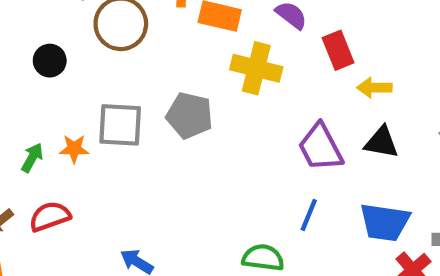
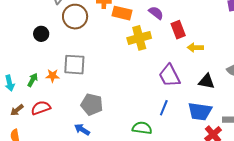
yellow cross: (256, 68) -> (139, 38), turned -30
gray pentagon: (189, 115) -> (92, 104), moved
black triangle: (381, 142) -> (207, 81), moved

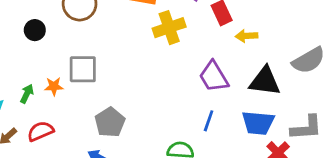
black triangle: (207, 81) -> (265, 81), size x1.4
gray pentagon: (92, 104) -> (110, 122), turned 30

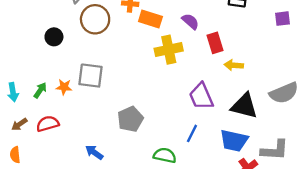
gray pentagon: (110, 122) -> (130, 119), moved

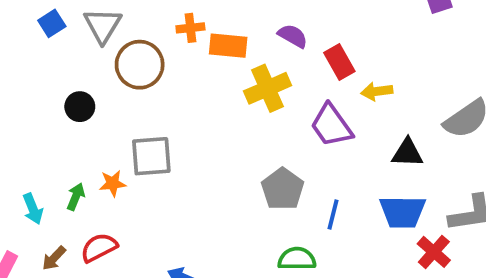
purple trapezoid: (201, 96) -> (331, 125), moved
black triangle: (244, 106) -> (407, 153), size x0.7
gray pentagon: (130, 119) -> (283, 189), moved

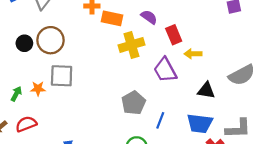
brown circle: (140, 65) -> (50, 40), moved

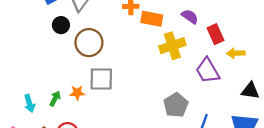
black circle: (24, 43) -> (61, 25), moved

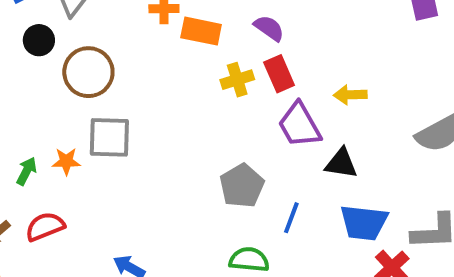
red rectangle: (216, 34) -> (279, 74), moved
yellow cross: (172, 46) -> (237, 80), size x0.7
black triangle: (250, 91) -> (341, 163), moved

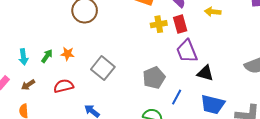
yellow arrow: (350, 95) -> (213, 12), moved
gray square: (109, 137) -> (103, 68), moved, turned 30
red semicircle: (45, 226) -> (64, 86), moved

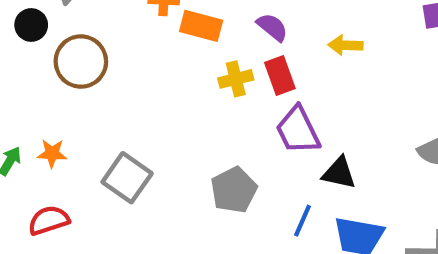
blue line: (177, 97) -> (302, 221), moved

